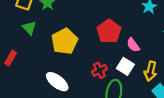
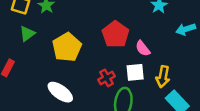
green triangle: (29, 28) -> (27, 34), turned 40
white square: (125, 66) -> (135, 72), turned -35

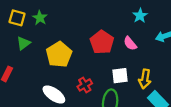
pink semicircle: (143, 48) -> (130, 43), moved
red cross: (107, 78) -> (85, 85), moved

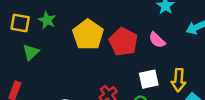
yellow pentagon: (59, 54) -> (88, 35), moved

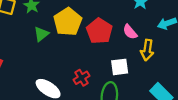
green triangle: (31, 52) -> (41, 34), moved
yellow arrow: (179, 80) -> (147, 50), moved

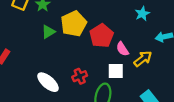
pink semicircle: (130, 32) -> (122, 49), moved
yellow arrow: (147, 50) -> (143, 59), turned -144

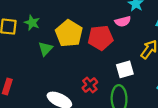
red pentagon: (101, 36) -> (101, 38), turned -30
pink semicircle: (122, 49) -> (123, 21), moved, turned -56

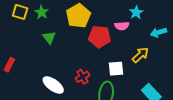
yellow pentagon: (69, 33) -> (78, 16), moved
green triangle: (45, 49) -> (49, 37), turned -32

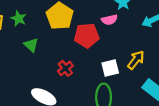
yellow arrow: (140, 55) -> (136, 60), moved
red cross: (83, 77) -> (65, 68), moved

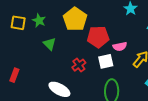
pink semicircle: (109, 20) -> (120, 46), moved
white square: (110, 68) -> (106, 61), moved

